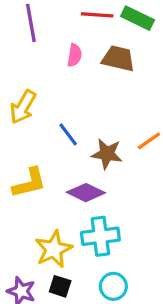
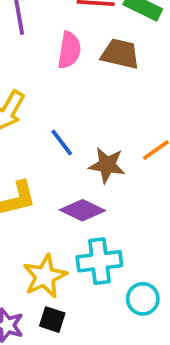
pink semicircle: (75, 55) -> (69, 50), size x1.4
cyan circle: (113, 286) -> (143, 299), moved

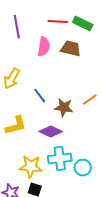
yellow star: (45, 276) -> (31, 167), turned 30
cyan circle: (143, 299) -> (83, 168), moved

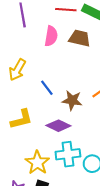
yellow star: (31, 167) -> (37, 163), turned 30

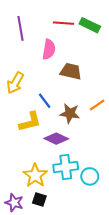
brown trapezoid: (80, 38) -> (71, 71), moved
yellow L-shape: (22, 119) -> (30, 122), moved

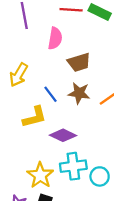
brown trapezoid: (71, 71) -> (79, 62), turned 150
brown star: (70, 113) -> (79, 93), moved

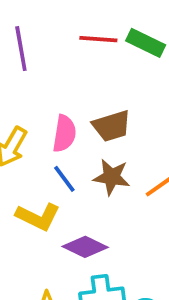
pink semicircle: (55, 38) -> (64, 134), moved
yellow L-shape: (35, 117) -> (38, 217), turned 40

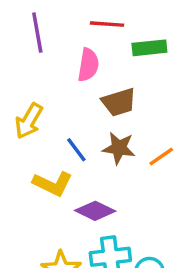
green rectangle: (146, 43) -> (149, 48), moved, turned -32
pink semicircle: (64, 134) -> (88, 65), moved

